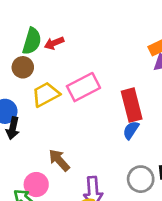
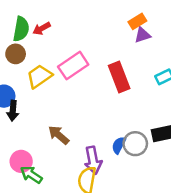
blue semicircle: (131, 130) -> (119, 145), moved
pink circle: (36, 185) -> (21, 161), moved

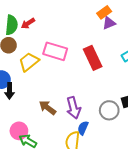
pink rectangle: (73, 66) -> (55, 51), turned 55
blue semicircle: (119, 145) -> (83, 128), moved
purple arrow: (93, 160) -> (73, 108), moved

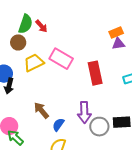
red arrow: (28, 23) -> (41, 26), turned -112
purple arrow: (73, 108) -> (84, 112), moved
blue semicircle: (83, 128) -> (58, 125), moved

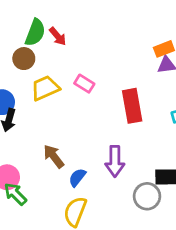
pink rectangle: (61, 59) -> (84, 84), size x0.6
gray circle: (99, 127) -> (147, 196), moved

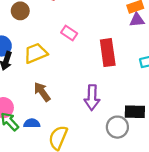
yellow trapezoid: (45, 88) -> (36, 53), moved
blue semicircle: (77, 177) -> (32, 123), moved, turned 49

